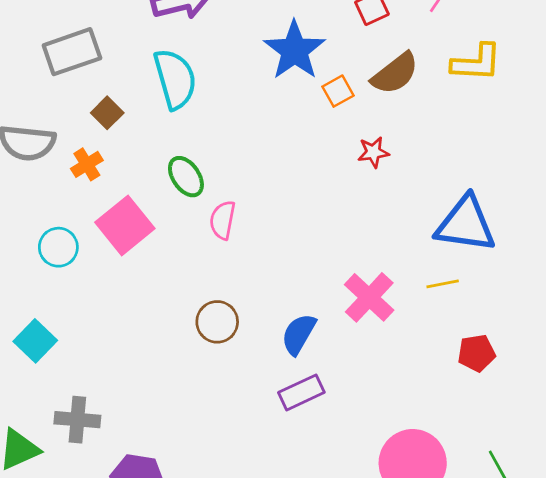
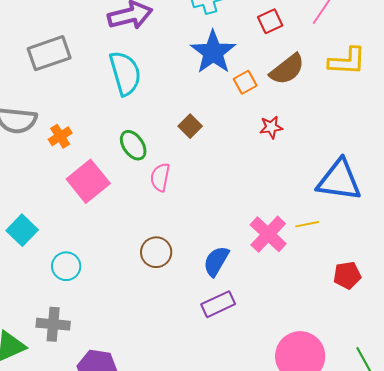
brown square: (107, 113) -> (190, 126), moved
cyan circle: (58, 247) -> (66, 266), moved
yellow line: (443, 284) -> (307, 224), moved
cyan square: (35, 341) -> (22, 230), moved

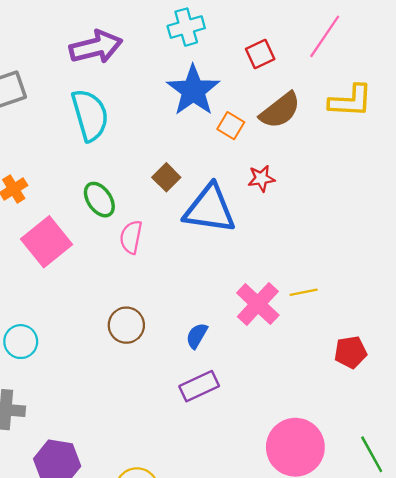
orange square: (245, 82) -> (231, 126), turned -30
blue triangle: (339, 180) -> (210, 209), moved
blue semicircle: (216, 261) -> (197, 336), size x0.7

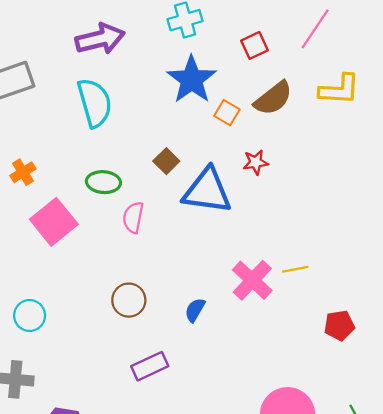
green ellipse: (99, 200) -> (103, 182), turned -52
purple rectangle: (199, 386) -> (150, 366), moved

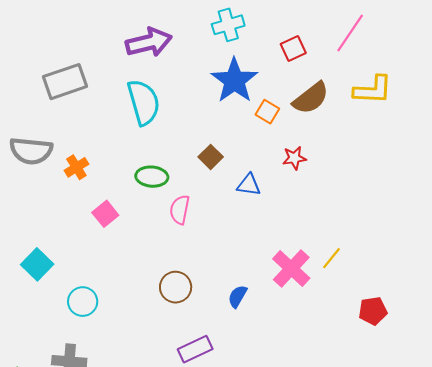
blue triangle: (207, 191) -> (249, 185), size x0.5
pink square: (54, 222) -> (105, 214), size x0.6
yellow line: (295, 269) -> (331, 258), turned -40

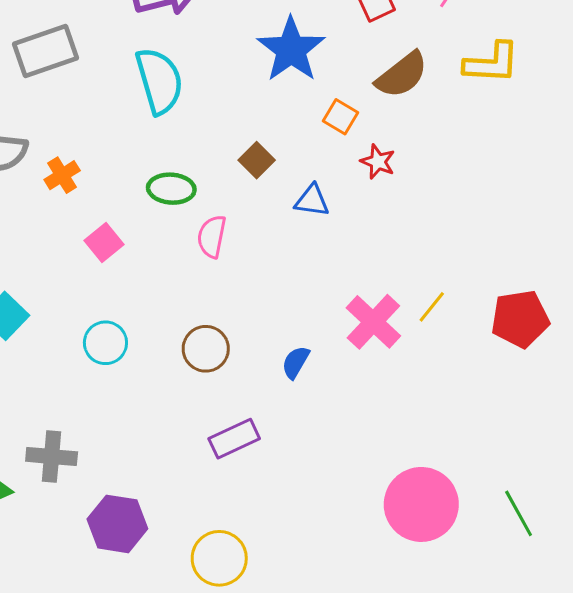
orange square: (267, 112) -> (340, 117), moved
red star: (294, 158) -> (378, 162), turned 30
cyan circle: (83, 302) -> (105, 343), moved
red pentagon: (373, 311) -> (520, 319), moved, size x1.4

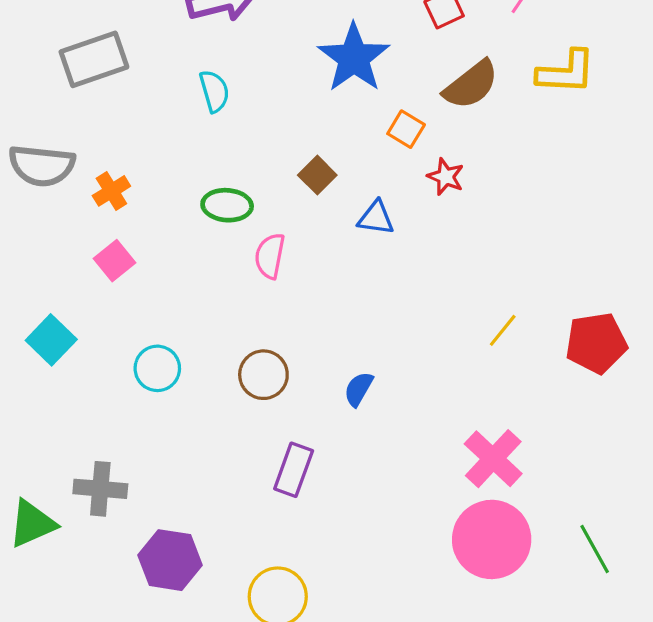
cyan semicircle: (159, 81) -> (214, 91), size x0.6
pink square: (104, 243) -> (115, 261), moved
pink cross: (373, 322) -> (493, 459), moved
purple rectangle: (234, 439) -> (294, 470), turned -45

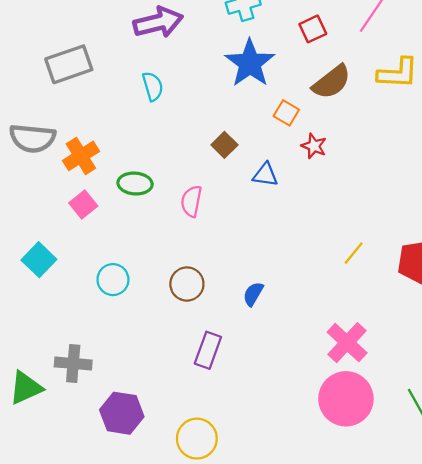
orange cross: (111, 191) -> (81, 156), size x1.4
green ellipse: (227, 205) -> (135, 184), moved

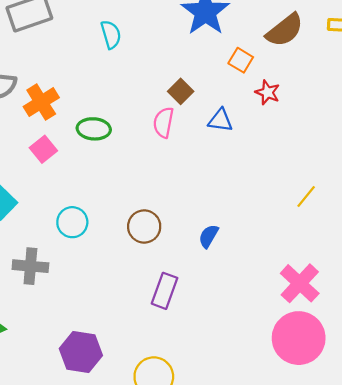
pink semicircle: (191, 201) -> (163, 122), moved
gray cross: (73, 363) -> (30, 266), moved

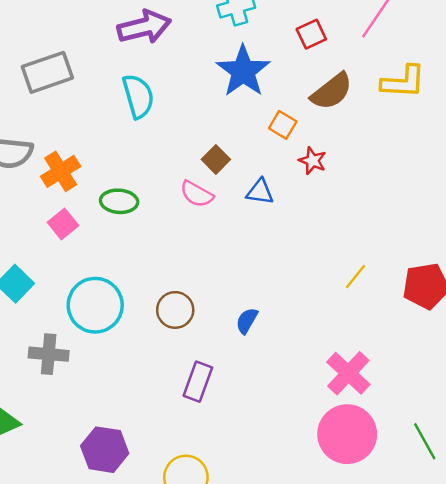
cyan semicircle: (111, 34) -> (138, 96), size x1.4
pink semicircle: (163, 122) -> (197, 194), turned -72
cyan circle: (72, 222) -> (95, 305), size x1.6

